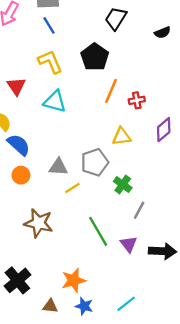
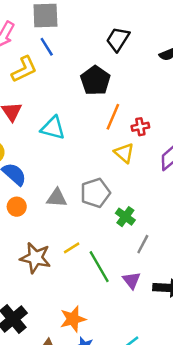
yellow L-shape: (50, 62) -> (24, 69), moved, turned 88
yellow triangle: (122, 137) -> (124, 153), moved, turned 48
yellow line: (72, 188) -> (72, 248), moved

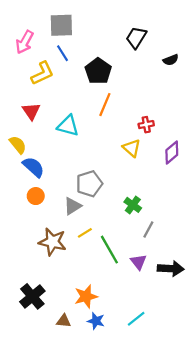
black trapezoid: (118, 39) -> (136, 38), moved
black pentagon: (95, 80) -> (98, 71), moved
orange line: (113, 117) -> (105, 105), moved
gray pentagon: (95, 193) -> (89, 184), moved
gray triangle: (57, 198) -> (73, 206), moved, turned -36

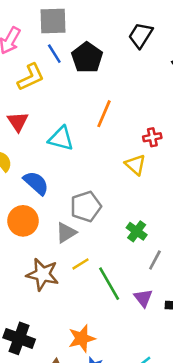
black pentagon: (98, 71) -> (87, 58), moved
blue semicircle: (33, 167) -> (36, 183), moved
orange circle: (36, 196) -> (23, 221), size x1.5
black cross: (32, 296) -> (19, 338), turned -30

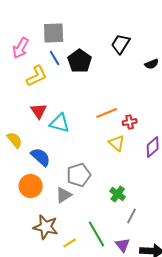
orange line: (104, 114) -> (107, 113), moved, turned 45
red triangle: (18, 122) -> (39, 111), moved
yellow line: (80, 264) -> (70, 243), moved

